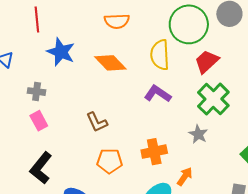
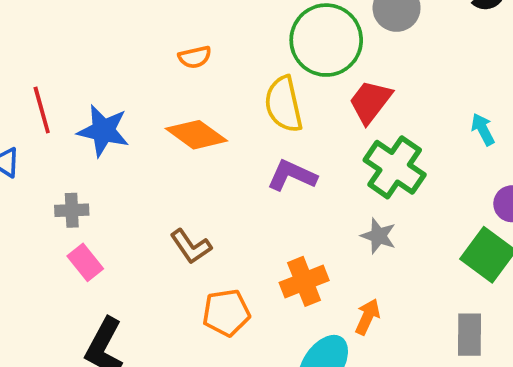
red line: (37, 19) -> (42, 110), moved
orange semicircle: (117, 21) -> (195, 57), size x0.7

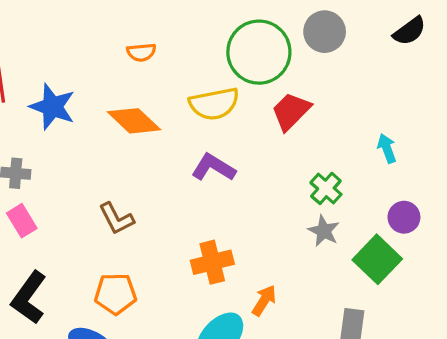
yellow semicircle: (284, 104) -> (214, 104), turned -96
green cross: (395, 167) -> (326, 188), moved, size x0.6
gray star: (378, 236) -> (324, 231), moved
orange pentagon: (226, 313) -> (115, 294), moved

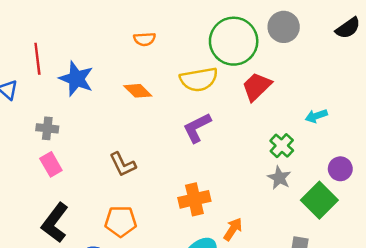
orange diamond: (134, 121) -> (138, 91), size x0.7
cyan arrow: (387, 148) -> (316, 116), moved, turned -90
purple L-shape: (213, 167) -> (197, 128), turned -60

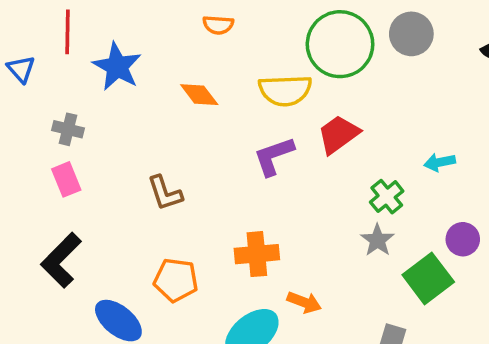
red trapezoid: (257, 87) -> (338, 134), moved
orange pentagon: (121, 221) -> (176, 280), moved
orange arrow: (233, 229) -> (304, 302), turned 70

